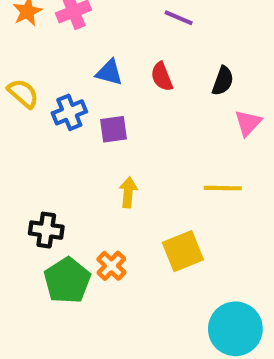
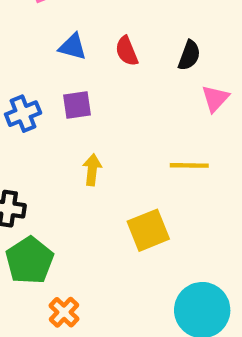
blue cross: (69, 112) -> (23, 114), moved
orange cross: (111, 266) -> (64, 312), moved

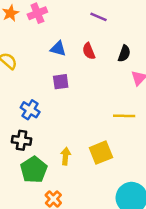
blue cross: (23, 114) -> (30, 110), moved, turned -36
yellow arrow: (92, 170) -> (66, 156), moved

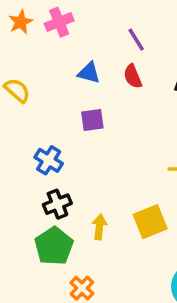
purple line: (99, 17) -> (136, 40), moved, turned 35
black cross: (22, 140) -> (57, 204), moved, turned -30

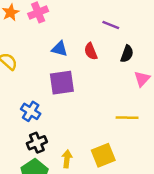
purple line: (136, 40) -> (111, 25), moved, turned -36
purple square: (92, 120) -> (62, 83), size x1.5

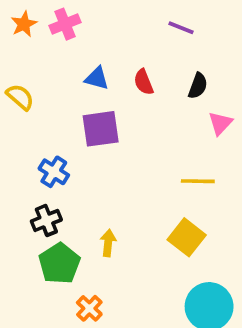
purple line: (111, 25) -> (181, 28), moved
black cross: (37, 143) -> (46, 220), moved
yellow square: (103, 155) -> (187, 237), moved, turned -30

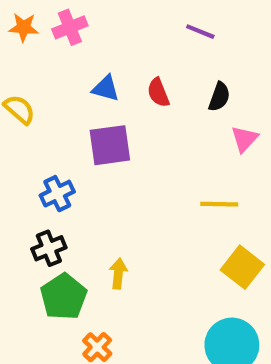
orange star: (24, 24) -> (24, 27), turned 30
blue cross: (54, 172) -> (57, 194), turned 32
yellow square: (187, 237) -> (242, 267), moved

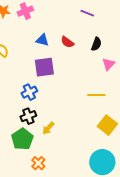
red semicircle: (158, 93) -> (67, 42), turned -32
blue cross: (57, 194) -> (29, 92), moved
black cross: (49, 248) -> (28, 116), moved
yellow arrow: (118, 273) -> (48, 128), turned -144

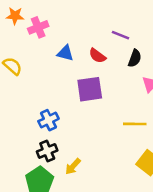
pink cross: (25, 11) -> (38, 27), moved
purple line: (87, 13) -> (121, 35), moved
purple square: (44, 67) -> (90, 89), moved

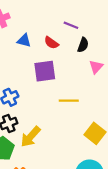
yellow line: (135, 124) -> (69, 101), moved
yellow arrow: (73, 166) -> (31, 137), size x1.5

